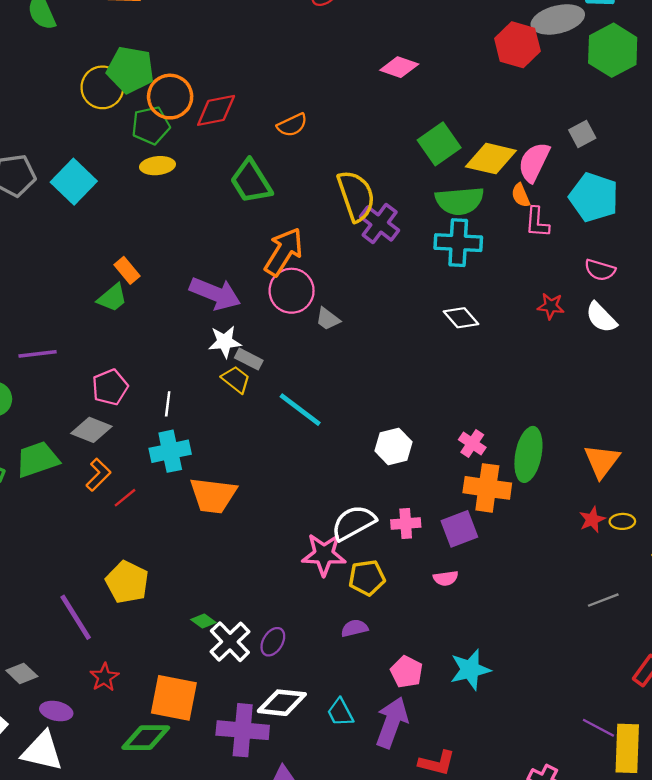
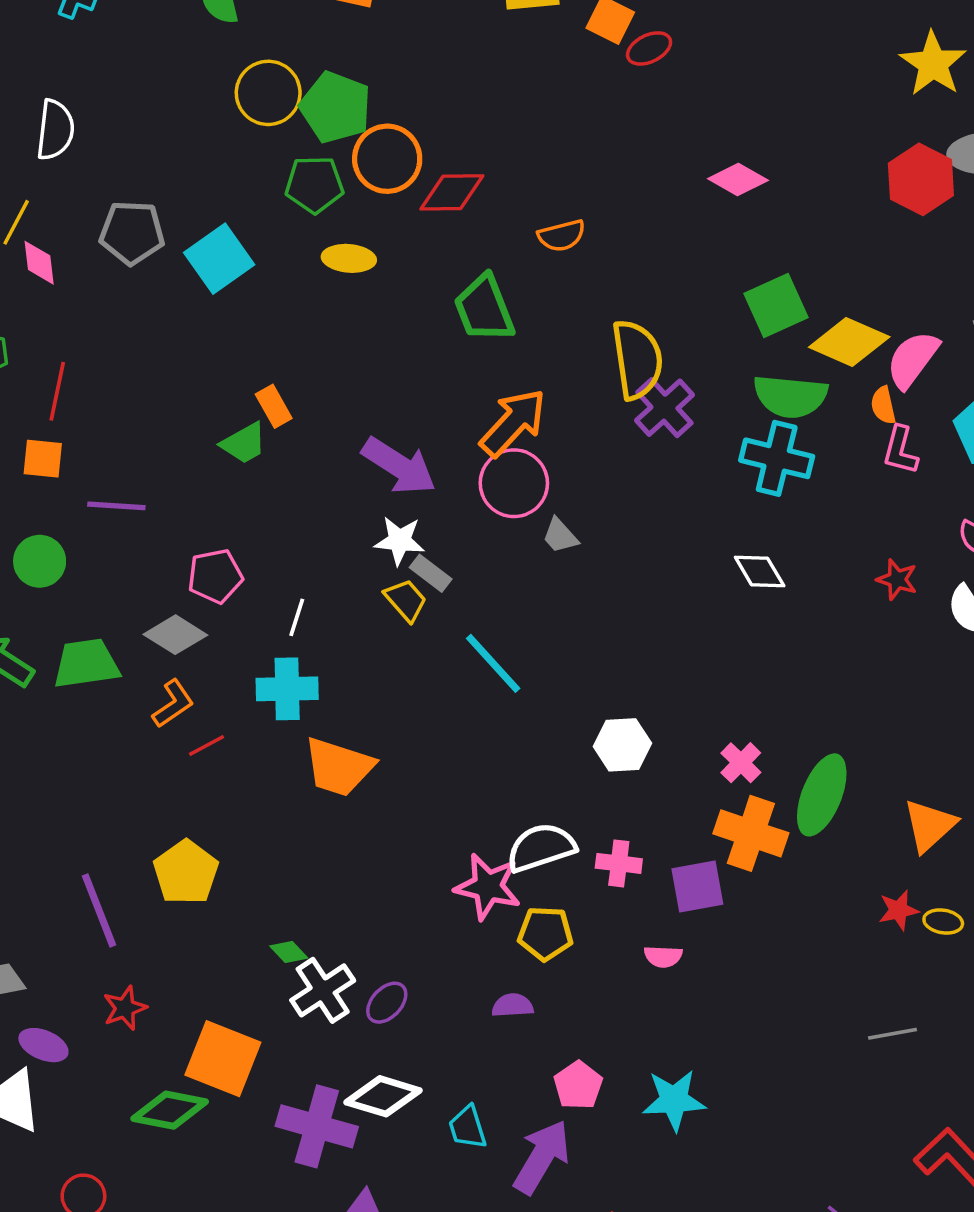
yellow circle: (102, 87) -> (268, 93), moved
green pentagon: (151, 125) -> (314, 184), moved

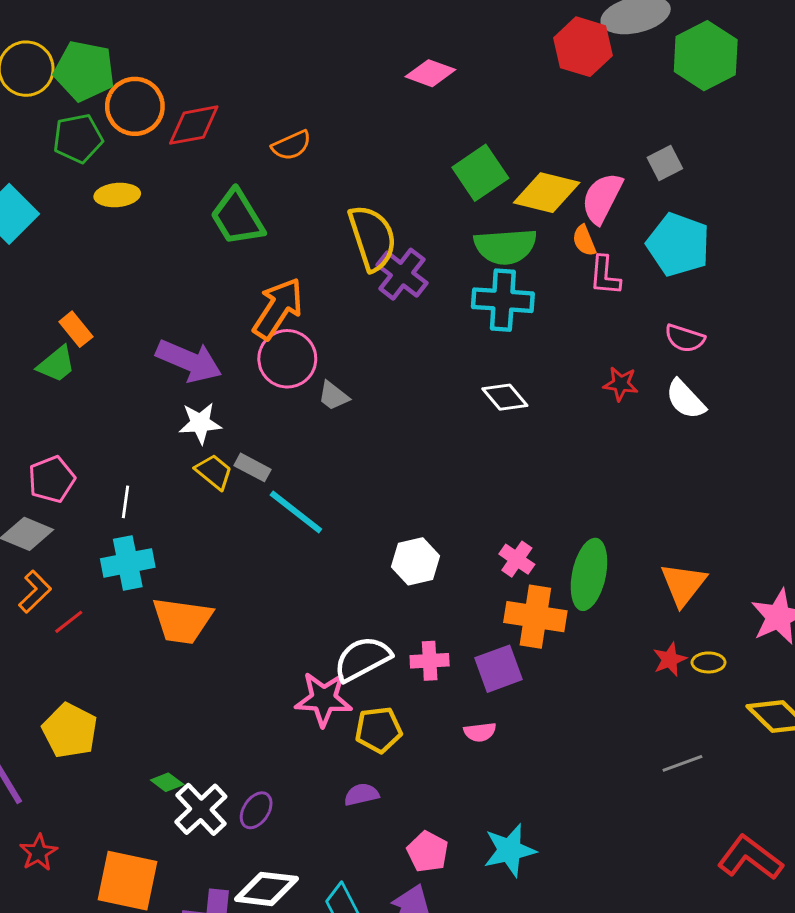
gray rectangle: (431, 573) -> (252, 467), moved

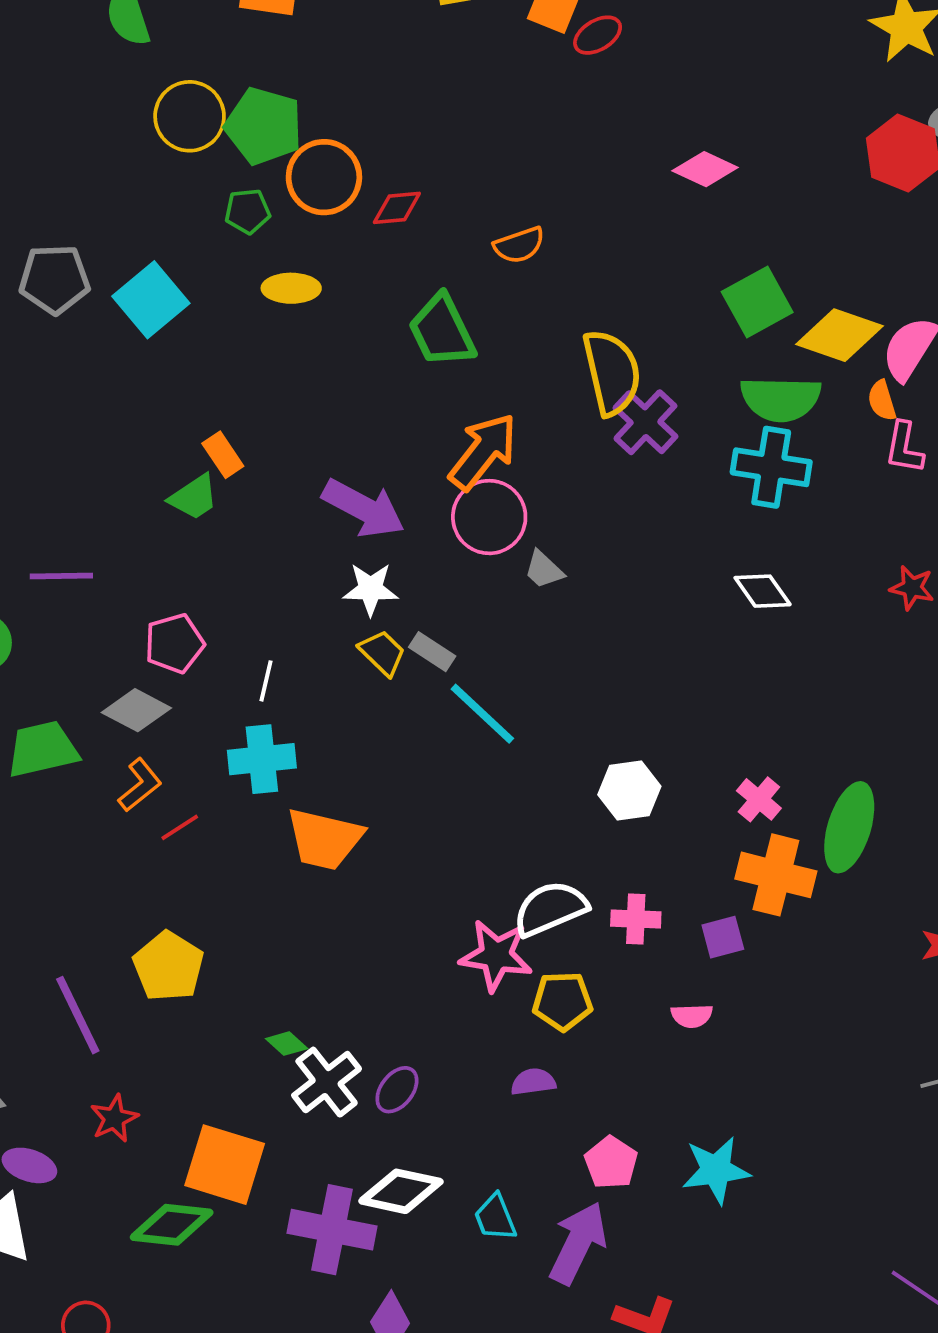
red diamond: (194, 125) -> (397, 208), size x0.7
green pentagon: (78, 138) -> (248, 211), size x0.7
purple square: (498, 669) -> (723, 937), size x0.7

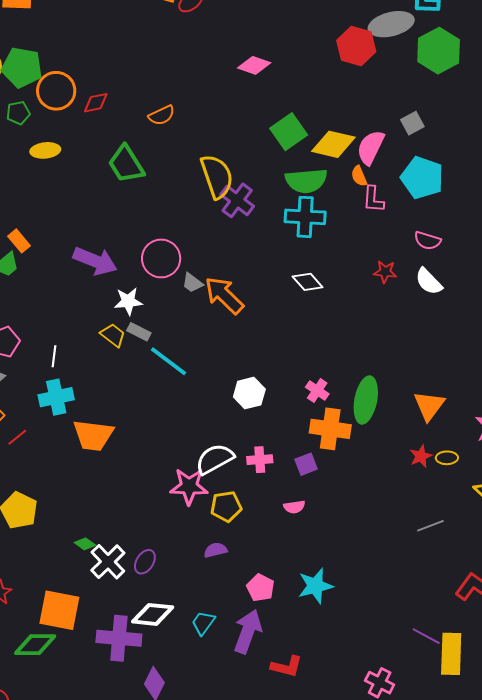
orange arrow: (483, 452) -> (224, 295), moved, turned -78
white star: (371, 589) -> (128, 301), moved
cyan trapezoid: (495, 1217) -> (203, 623), turned 64

